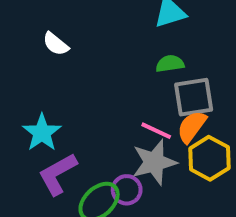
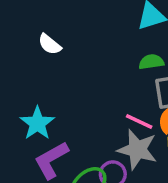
gray star: (154, 162) -> (137, 150), turned 30

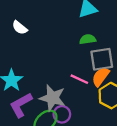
gray star: (137, 150) -> (53, 98), moved

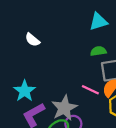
gray star: (53, 98) -> (64, 108), turned 30

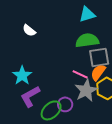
green semicircle: (98, 51) -> (87, 40), size x1.6
gray star: (64, 108) -> (86, 90), moved

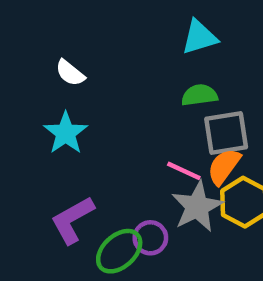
green semicircle: (87, 40) -> (199, 95), size x0.7
cyan star: (22, 75) -> (66, 133), moved

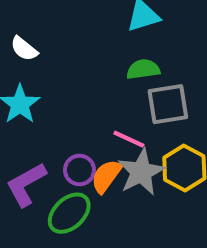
orange semicircle: (224, 166) -> (106, 176), moved
purple circle: (150, 238) -> (79, 170), moved

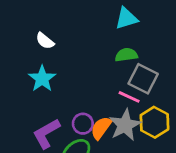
gray square: (168, 104) -> (143, 79), turned 36
pink line: (129, 139) -> (129, 97), moved

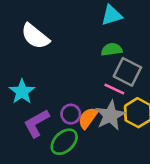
white semicircle: (45, 41) -> (35, 36), size x1.6
cyan star: (42, 79) -> (22, 92), moved

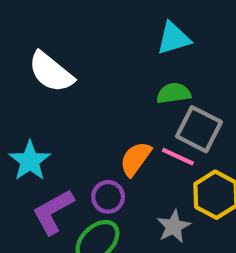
gray star: (110, 115) -> (174, 226), moved, size x0.7
orange semicircle: (88, 118) -> (136, 159), moved

